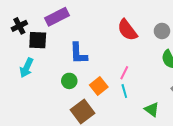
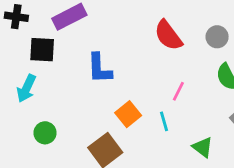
black cross: (19, 26) -> (16, 17), moved, turned 35
pink line: (124, 73) -> (178, 91), moved
green circle: (69, 81) -> (45, 133), moved

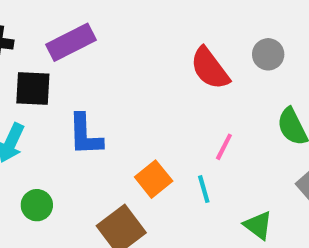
gray circle: (217, 37) -> (268, 54), moved
blue L-shape: (99, 68) -> (85, 135), moved

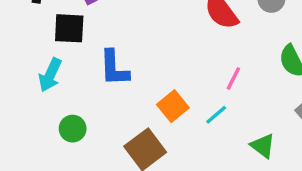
cyan line: (204, 189) -> (216, 115), turned 65

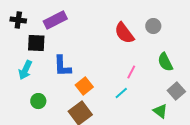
orange square: (173, 106) -> (84, 86), moved
green triangle: (263, 146) -> (160, 111), moved

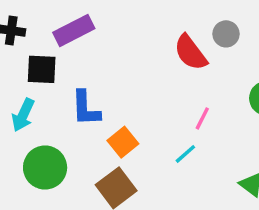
gray circle: (153, 26) -> (226, 34), moved
green circle: (38, 101) -> (45, 168), size x1.6

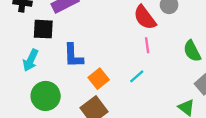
pink line: (202, 118) -> (147, 45), moved, turned -35
cyan line: (185, 154) -> (137, 76), moved

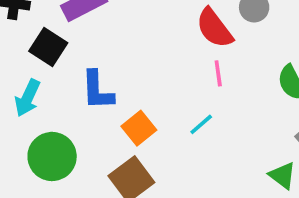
black square: (43, 29) -> (48, 47), turned 30

